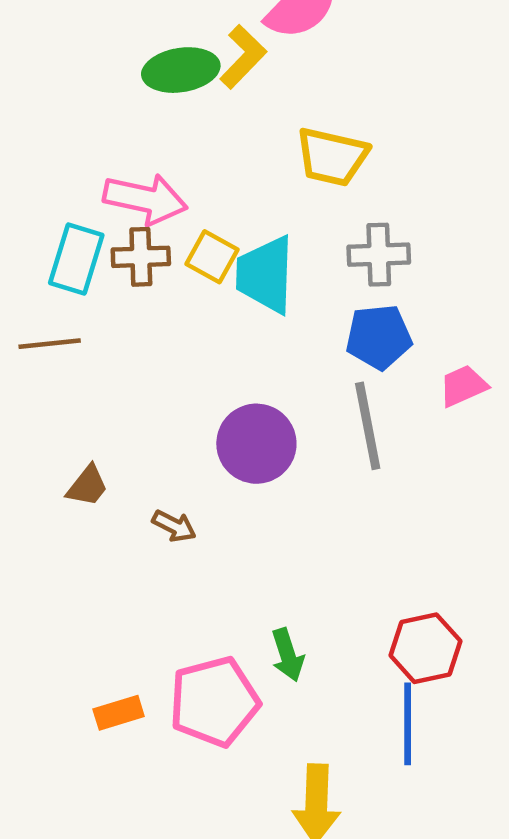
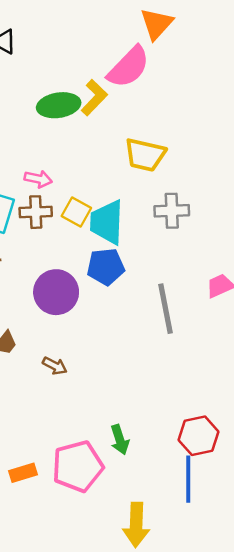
pink arrow: (145, 199) -> (38, 179), size x0.6
blue pentagon: (379, 337) -> (106, 267), moved
purple circle: (256, 444) -> (56, 292), moved

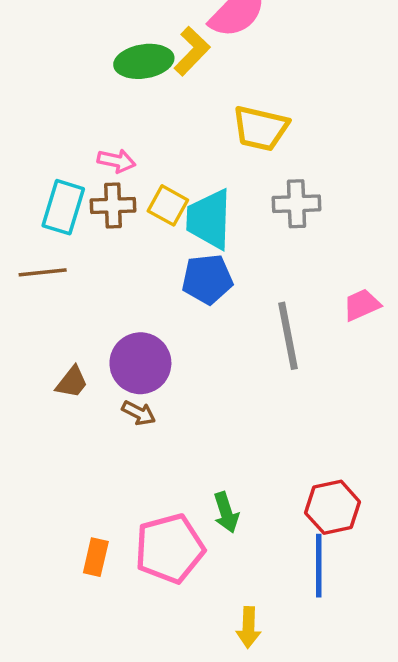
purple circle: (56, 292) -> (140, 363), moved
orange rectangle: (23, 473) -> (96, 557), turned -60
yellow arrow: (136, 525) -> (248, 627), size x0.7

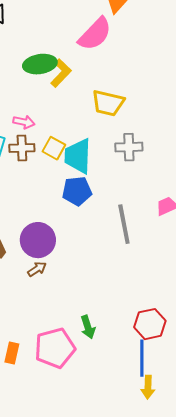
yellow L-shape: (192, 51) -> (61, 73), moved
brown arrow: (139, 413) -> (37, 269), turned -60
yellow arrow: (248, 627) -> (148, 387), moved

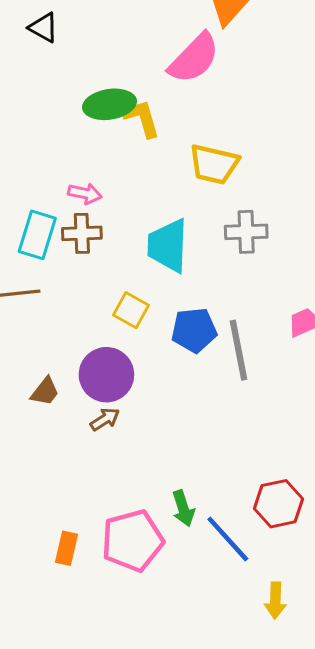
yellow L-shape: (61, 73) -> (142, 118), turned -60
yellow square: (54, 148) -> (131, 310), moved
blue pentagon: (77, 191) -> (194, 330), moved
blue line: (142, 358) -> (228, 539), moved, turned -42

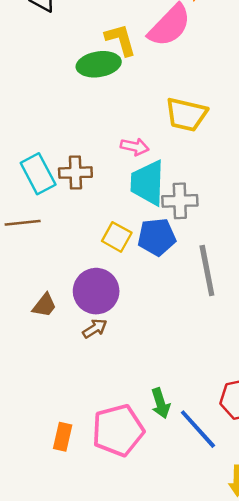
yellow L-shape: (142, 118) -> (121, 40), moved
pink arrow: (85, 193) -> (135, 147), moved
gray cross: (246, 232) -> (180, 201), moved
cyan rectangle: (37, 235) -> (38, 174), turned -45
blue pentagon: (194, 330) -> (157, 237), moved

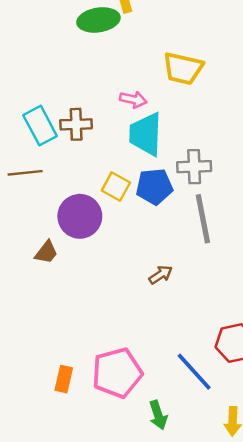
gray cross: (180, 201) -> (194, 167), moved
purple circle: (96, 291) -> (80, 216), moved
brown arrow: (95, 328) -> (161, 275), moved
green arrow: (161, 403) -> (158, 415), moved

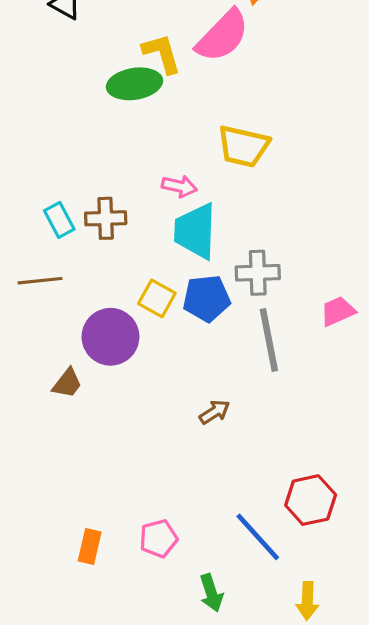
cyan rectangle: (40, 126) -> (59, 220), size x0.7
pink pentagon: (117, 373) -> (158, 538), size x0.6

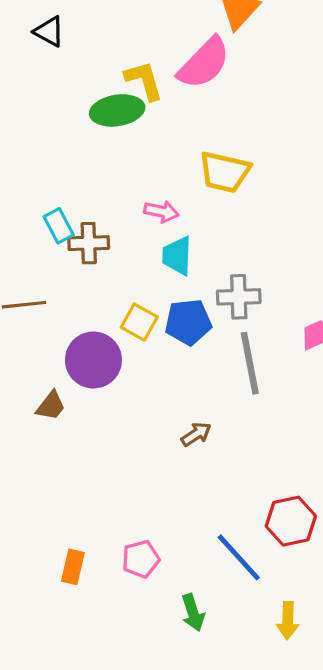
cyan rectangle: (59, 220) -> (59, 226), moved
cyan trapezoid: (195, 231) -> (177, 256), size x0.7

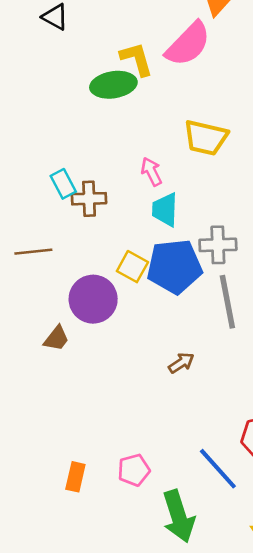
pink arrow: (161, 212) -> (151, 172), turned -128
blue pentagon: (188, 322) -> (174, 267), size x1.4
green arrow: (193, 613) -> (179, 516), size x1.6

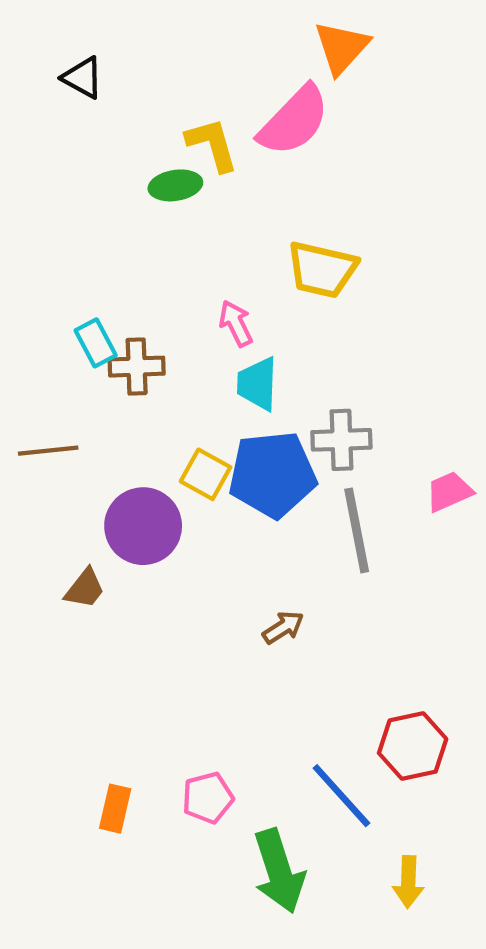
green ellipse: (113, 85) -> (175, 185), size x0.7

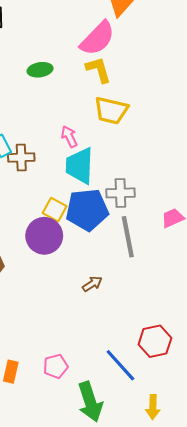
yellow L-shape: (212, 144) -> (99, 70), moved
cyan trapezoid: (257, 384) -> (80, 166), size x1.4
purple circle: (143, 526) -> (44, 236), moved

